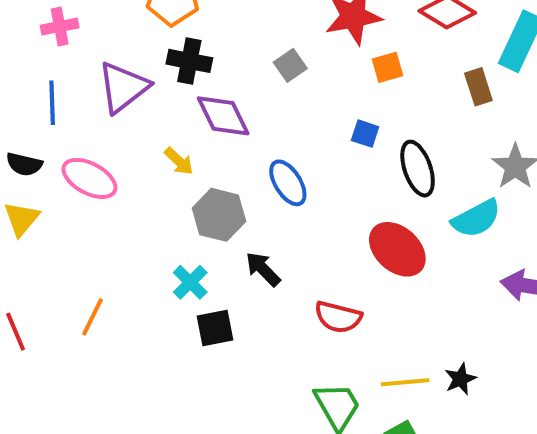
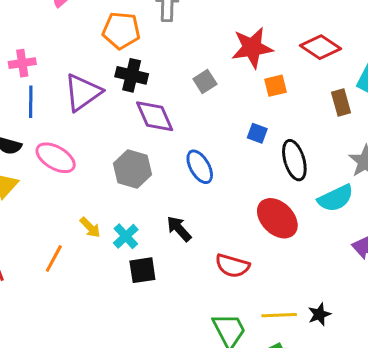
pink cross: (60, 27) -> (22, 63), moved
yellow arrow: (179, 161) -> (90, 227), moved
gray hexagon: (219, 215) -> (132, 169), moved

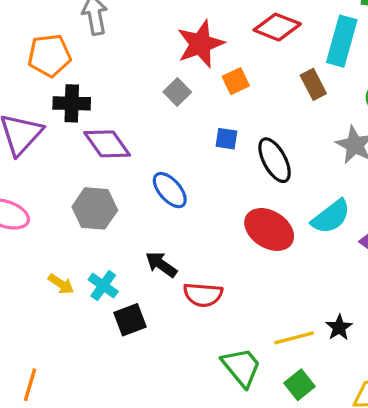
gray square: (205, 81) -> (177, 92), moved
cyan semicircle: (336, 198) -> (331, 217), moved
orange line: (54, 258) -> (30, 385), moved
red semicircle: (232, 266) -> (203, 295), moved

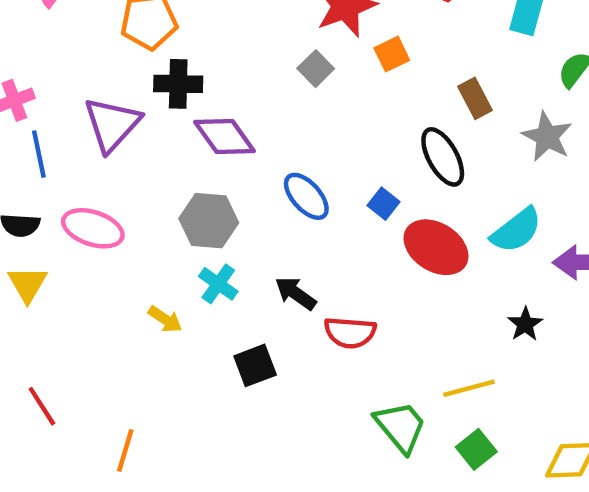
brown rectangle: (313, 84) -> (475, 98), moved
blue square: (226, 139) -> (383, 204), moved, turned 30
cyan cross: (103, 286) -> (218, 284), moved
black star: (339, 327) -> (525, 324), moved

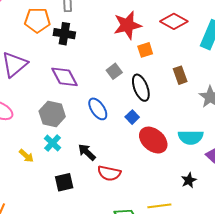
gray square: (316, 69) -> (114, 71), moved
black cross: (178, 84) -> (64, 34), moved
black ellipse: (443, 157) -> (141, 88), moved
cyan semicircle: (516, 230) -> (191, 137), turned 30

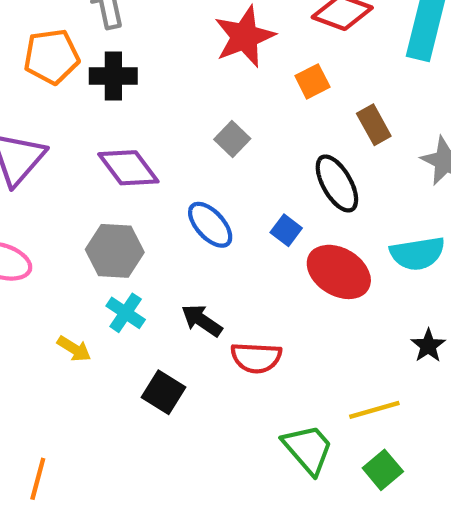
orange square: (145, 50) -> (312, 81), moved
black ellipse: (141, 88) -> (337, 183), moved
black square: (64, 182) -> (164, 392), turned -36

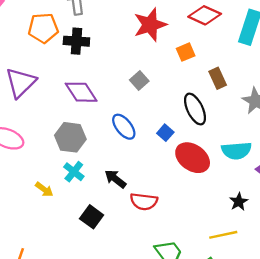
yellow line: (374, 410) -> (223, 235), moved

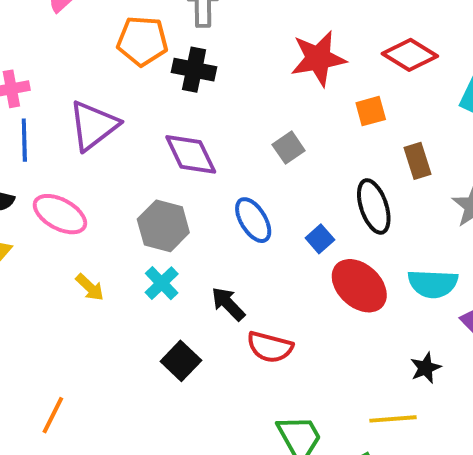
yellow arrow: (44, 189) -> (90, 287), moved

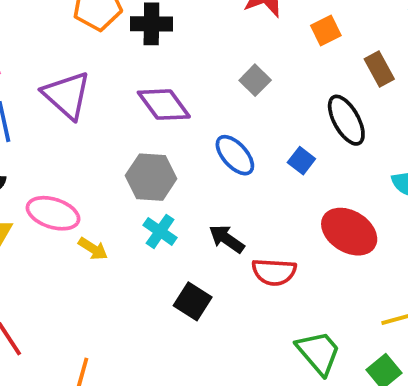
purple triangle: (94, 126) -> (67, 95), turned -30
pink ellipse: (60, 214) -> (53, 213), moved
red ellipse: (359, 286) -> (349, 232), moved

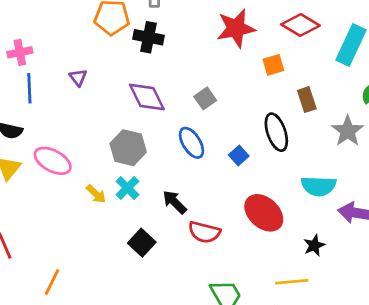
gray square: (255, 80) -> (205, 98), moved
purple triangle: (67, 95) -> (78, 77), size x0.5
yellow arrow: (93, 249) -> (96, 194), moved

